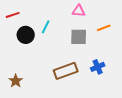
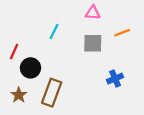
red line: (13, 15) -> (14, 51), moved, turned -48
black circle: (26, 35) -> (30, 68), moved
brown rectangle: (66, 71) -> (52, 93), moved, turned -50

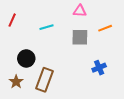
cyan line: (54, 32) -> (46, 27), turned 48
red line: (14, 51) -> (12, 20), moved

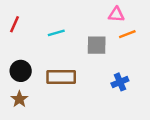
pink triangle: (80, 11) -> (116, 14), moved
black circle: (26, 58) -> (21, 71), moved
brown rectangle: (44, 80) -> (61, 77), moved, turned 70

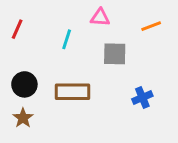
pink triangle: (116, 14) -> (100, 17), moved
cyan line: (56, 33) -> (67, 39), turned -56
orange line: (127, 34) -> (151, 26), moved

